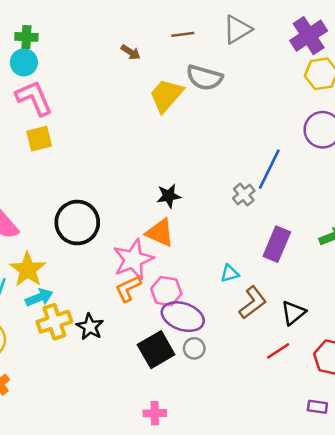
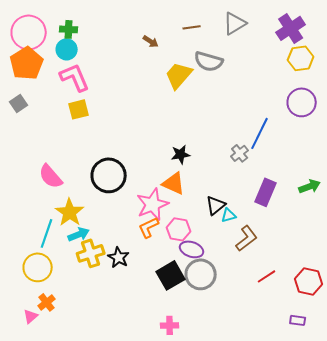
black triangle: (293, 313) -> (216, 205), moved
purple ellipse: (183, 317) -> (192, 249), size x0.7
gray circle: (194, 348) -> (201, 274), size x1.8

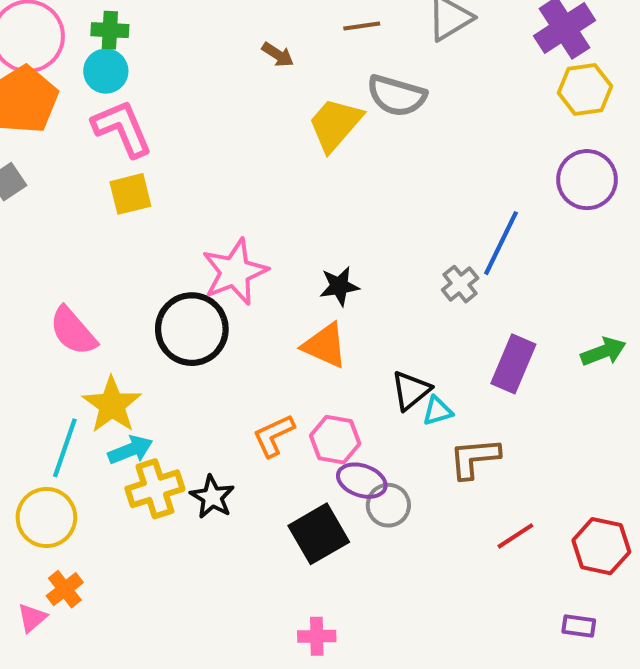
pink star: (153, 204) -> (235, 272), moved
brown L-shape: (247, 238) -> (474, 458), turned -148
gray circle: (201, 274) -> (388, 505), moved, size x0.7

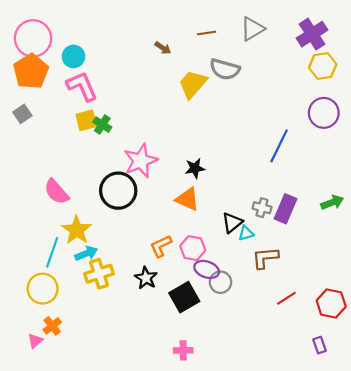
green cross: (110, 30) -> (102, 125), moved, turned 30
gray cross: (460, 284) -> (262, 208), moved, turned -36
black star: (212, 497) -> (146, 278), moved
purple rectangle: (579, 626) -> (319, 345), turned 63

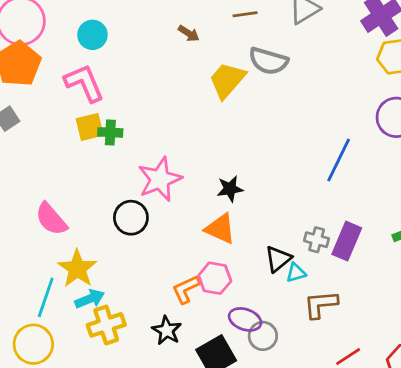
cyan circle: (73, 56) -> (92, 35), moved
green cross: (102, 125) -> (110, 132), turned -30
black circle: (118, 191) -> (131, 218), size x0.7
pink hexagon: (193, 248) -> (215, 278), moved

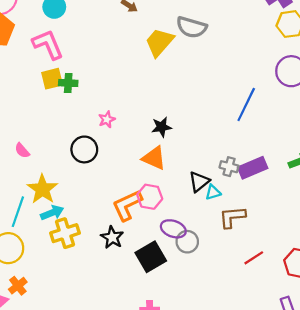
pink star: (160, 179) -> (107, 119), size x0.5
pink semicircle: (51, 219) -> (22, 151), size x0.6
purple rectangle: (347, 241) -> (253, 168), turned 44
orange L-shape: (186, 289) -> (127, 205), size x1.4

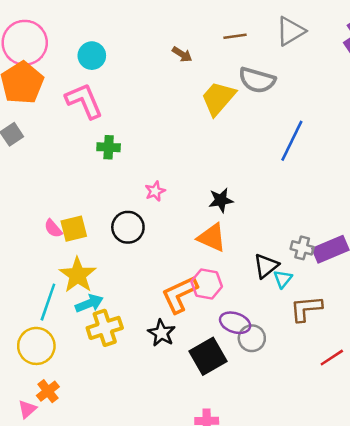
yellow square: (52, 79) -> (74, 229), moved
blue line: (246, 104) -> (292, 141), moved
cyan triangle: (213, 192) -> (283, 279), turned -35

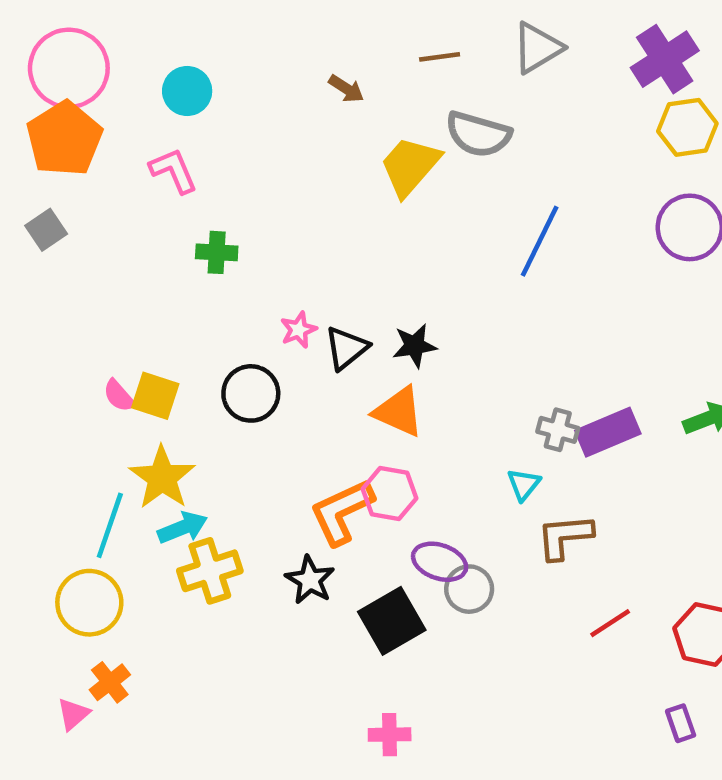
pink L-shape: (84, 101) -> (173, 171), size x0.7
yellow square: (74, 229) -> (155, 396), turned 32
black triangle: (266, 266) -> (346, 348), moved

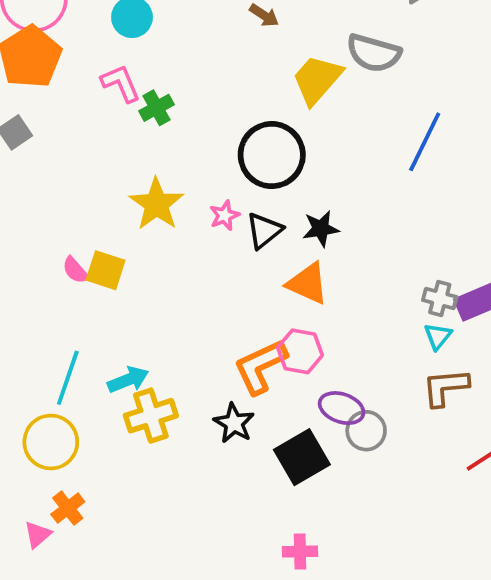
green cross: (217, 252) -> (157, 108), moved, turned -32
black circle: (251, 393) -> (272, 155), moved, size x1.4
yellow star: (162, 478) -> (157, 204), moved
cyan triangle: (524, 484) -> (438, 336), moved

